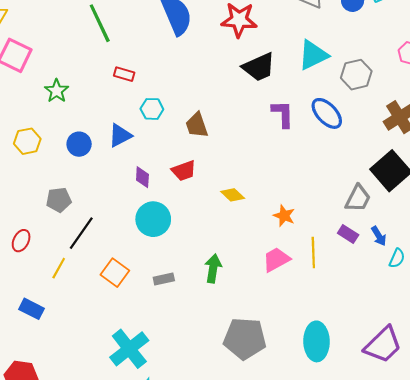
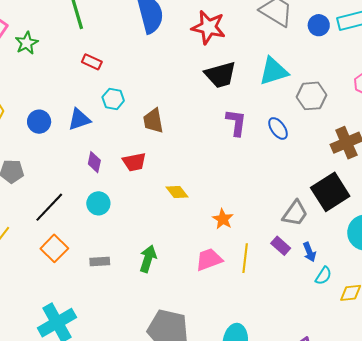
green star: (57, 91) -> (27, 43), moved
blue ellipse: (327, 113) -> (278, 128), size x0.7
cyan circle: (153, 219) -> (98, 203), size x0.7
black line: (81, 233) -> (49, 207), moved

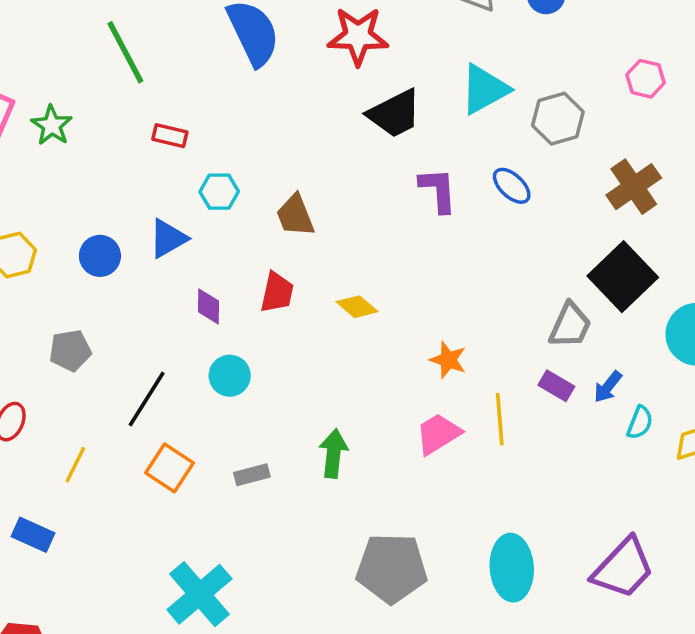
red trapezoid: (134, 162) -> (277, 292), turned -55
yellow diamond: (177, 192) -> (357, 307), moved
blue arrow: (309, 252) -> (608, 387), turned 72

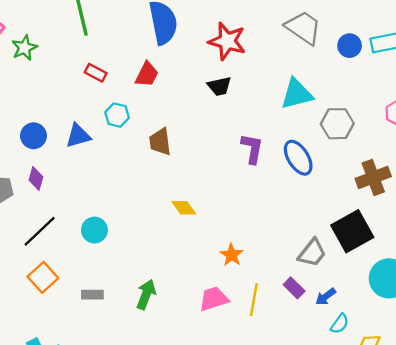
black trapezoid: (395, 114) -> (219, 86), moved, size x0.7
blue ellipse: (512, 186) -> (298, 158), size x1.4
red trapezoid: (277, 292) -> (147, 74), moved
purple diamond: (208, 306) -> (36, 178), moved

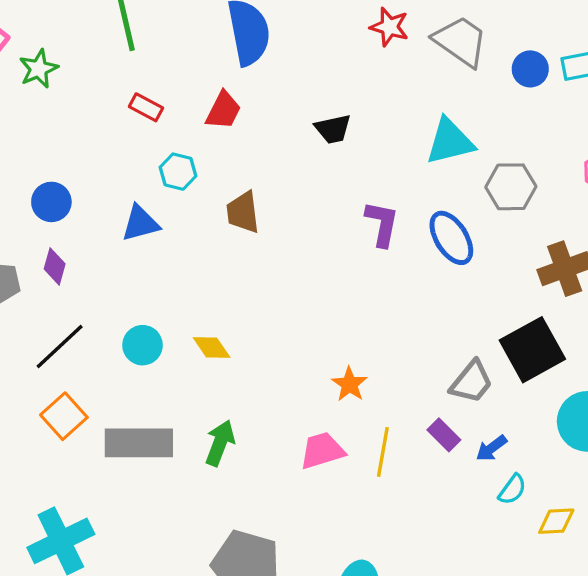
red star: (227, 41) -> (389, 27), moved, size x0.7
blue triangle: (78, 136) -> (140, 223), moved
yellow diamond: (184, 208) -> (212, 347), moved
gray rectangle: (92, 295) -> (139, 443), size x2.0

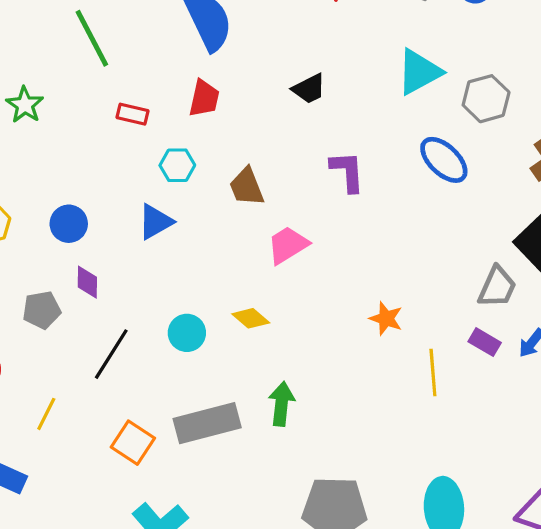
purple L-shape: (382, 224) -> (347, 171), moved
orange square: (64, 416) -> (133, 443), moved
pink trapezoid: (322, 451) -> (288, 245), moved

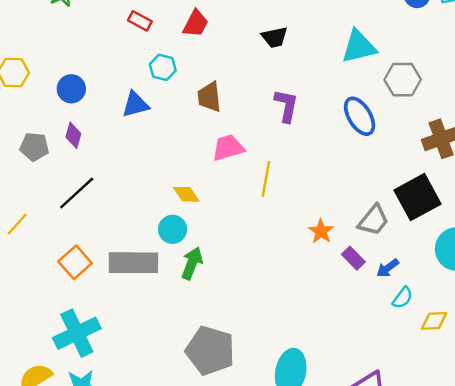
orange star: (386, 319) -> (321, 231), moved
cyan circle: (187, 333) -> (173, 229), moved
yellow line: (433, 373) -> (266, 179), moved

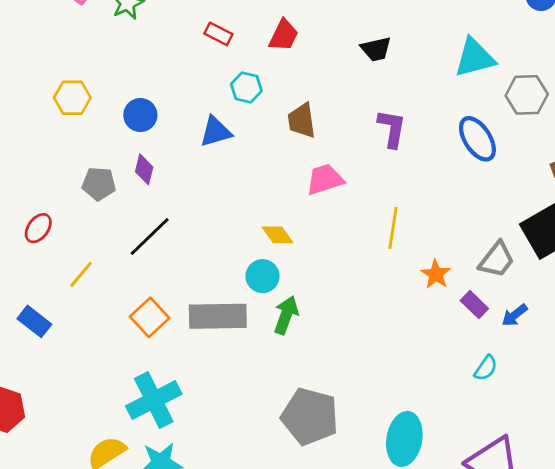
yellow line: (266, 179) -> (393, 228), moved
cyan semicircle: (403, 298) -> (486, 368), moved

